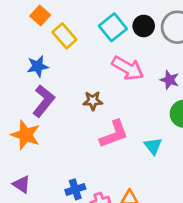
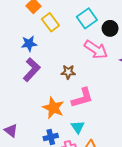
black circle: (144, 26) -> (110, 28), moved
orange star: (26, 135) -> (53, 108), moved
cyan triangle: (153, 146) -> (78, 127), moved

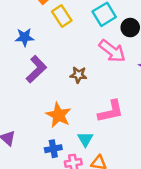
blue star: (29, 44) -> (25, 37), moved
pink L-shape: (82, 98) -> (111, 111), moved

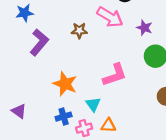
brown star: (78, 75) -> (79, 31), moved

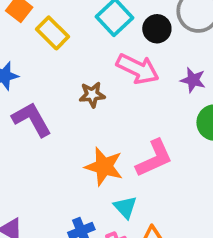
purple L-shape: (39, 42) -> (32, 119), turned -64
orange star: (65, 84) -> (104, 166), moved

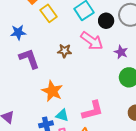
pink L-shape: (154, 158) -> (92, 110), moved
orange star: (104, 166) -> (52, 91), moved
cyan triangle: (125, 207) -> (62, 115), moved, turned -40

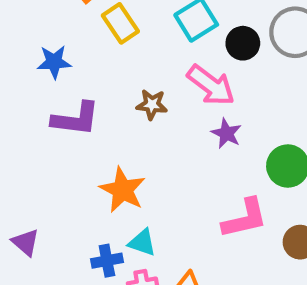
purple star: (121, 52) -> (226, 133), moved
purple L-shape: (29, 59) -> (76, 119), turned 115
pink L-shape: (92, 110) -> (245, 218), moved

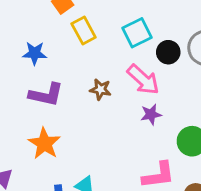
purple star: (226, 133) -> (151, 114), turned 30
orange star: (123, 190) -> (44, 144), moved

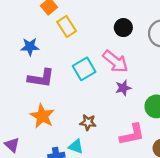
cyan square: (137, 33) -> (84, 69), moved
black circle: (168, 52) -> (123, 28), moved
brown star: (100, 89) -> (88, 122), moved

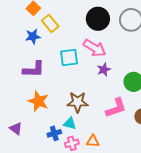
black circle: (123, 28) -> (98, 19), size x1.5
blue star: (30, 47) -> (33, 36), moved
cyan square: (84, 69) -> (69, 57), turned 30
brown star: (88, 122) -> (78, 102), size x1.5

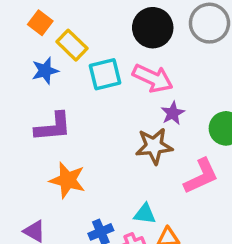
cyan square: (69, 57) -> (105, 74), moved
brown star: (78, 102) -> (154, 146), moved
cyan triangle: (70, 123) -> (145, 214), moved

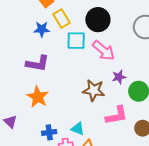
black circle: (153, 28) -> (98, 20), moved
purple star: (173, 113) -> (119, 77), moved

